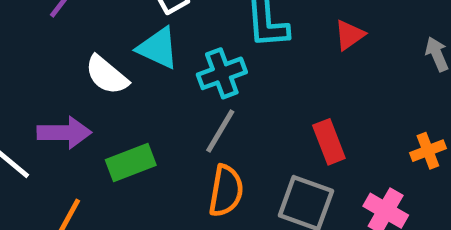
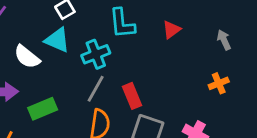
red rectangle: (329, 142) -> (132, 96), moved
orange cross: (428, 151) -> (219, 83), moved

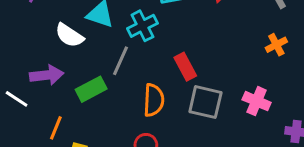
gray line: (96, 89) -> (120, 61), moved

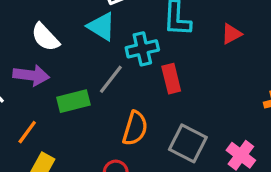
white semicircle: (69, 35) -> (45, 37), moved
red rectangle: (185, 67) -> (171, 79), moved

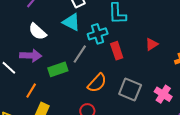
red triangle: (231, 34) -> (152, 44), moved
orange semicircle: (135, 128) -> (97, 83), turned 30

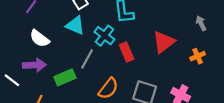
cyan cross: (98, 34) -> (104, 36), turned -30
red triangle: (152, 44) -> (164, 42), size x1.6

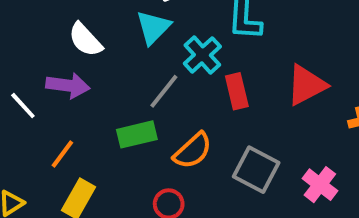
cyan triangle: (75, 25) -> (153, 27), turned 42
green rectangle: (65, 77) -> (137, 134), moved

